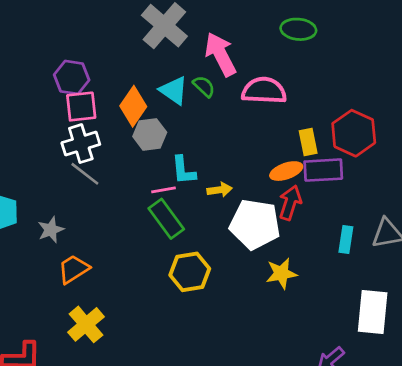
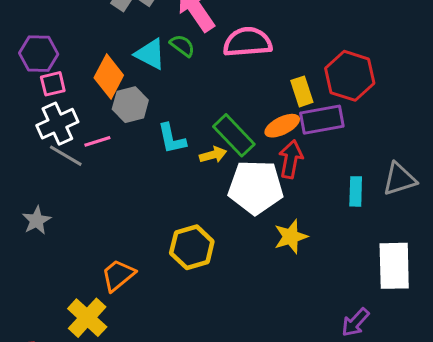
pink square: (81, 107) -> (53, 84), size x0.7
pink line: (164, 190) -> (97, 141), moved
green rectangle: (166, 219) -> (234, 135), moved
orange trapezoid: (74, 269) -> (118, 275), moved

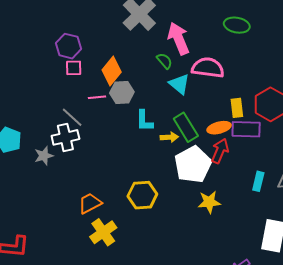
cyan triangle: (150, 54) -> (179, 84), moved
white cross: (57, 124) -> (65, 137), moved
pink line: (97, 141) -> (97, 97), moved
white pentagon: (256, 187) -> (193, 165), turned 30
yellow cross: (87, 318) -> (103, 232), moved

